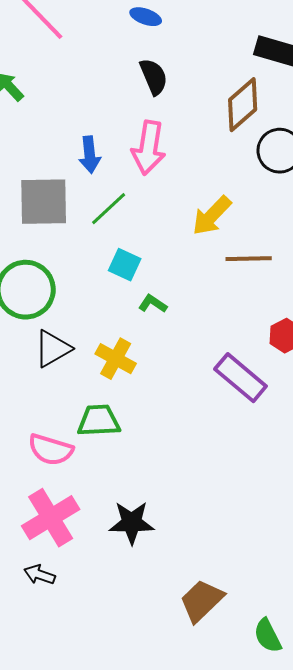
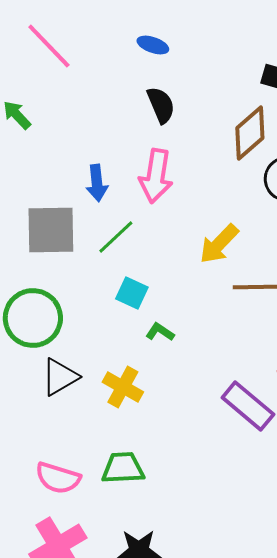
green trapezoid: (99, 421) -> (123, 468), moved

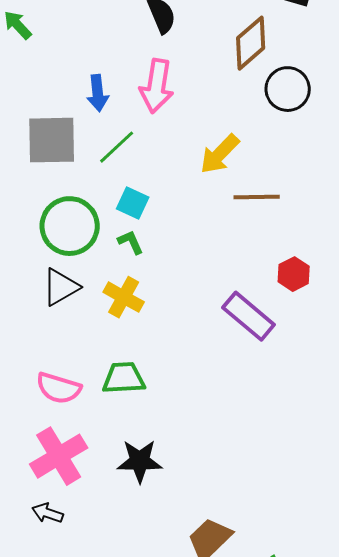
green circle: (33, 318) -> (70, 226), moved
green L-shape: (160, 332) -> (131, 242), moved, turned 32

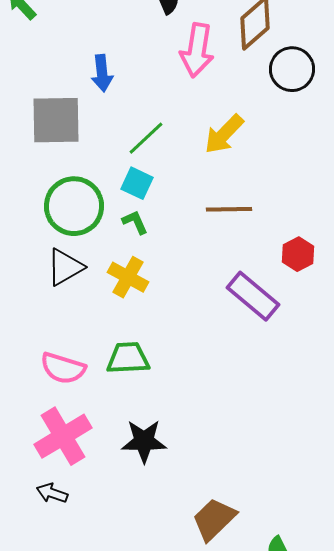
pink arrow: (157, 86) -> (197, 50), moved
green line: (117, 147) -> (146, 138), moved
brown line: (257, 197) -> (229, 209), moved

